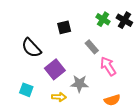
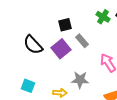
gray rectangle: (92, 47) -> (82, 41), moved
purple square: (55, 69) -> (61, 49), moved

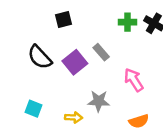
green cross: (103, 17) -> (127, 22), turned -32
black square: (65, 25) -> (64, 20), moved

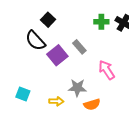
black square: (64, 20) -> (48, 20), turned -32
black semicircle: (40, 57) -> (35, 41), moved
orange semicircle: (139, 121) -> (92, 104), moved

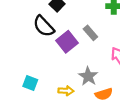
gray star: (77, 88) -> (88, 76), turned 30

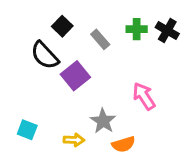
gray rectangle: (90, 33) -> (100, 39), moved

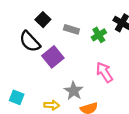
green cross: (137, 29) -> (99, 35), moved, turned -32
gray rectangle: (100, 39) -> (71, 29), turned -32

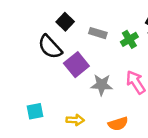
gray star: (74, 91) -> (102, 85), moved, turned -30
cyan square: (17, 97) -> (35, 111), turned -32

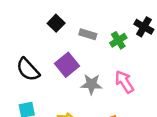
black semicircle: (50, 47) -> (28, 70), moved

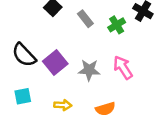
gray rectangle: (88, 34) -> (85, 19), turned 35
purple square: (67, 65) -> (55, 62), moved

